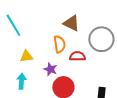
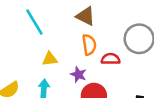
brown triangle: (71, 23) -> (86, 16), moved

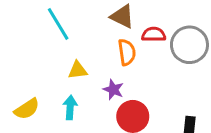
red semicircle: (111, 59) -> (154, 34), moved

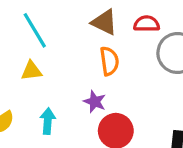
red semicircle: (154, 34) -> (147, 24), moved
yellow triangle: (78, 70) -> (31, 71), moved

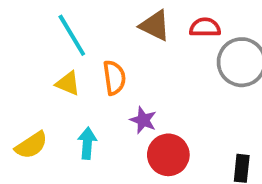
orange semicircle: (109, 61) -> (114, 78), moved
yellow triangle: (31, 71) -> (68, 83), turned 30

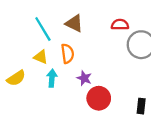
brown triangle: (155, 26) -> (74, 23), moved
cyan arrow: (87, 143) -> (52, 78), moved
yellow semicircle: (31, 145) -> (16, 78), moved

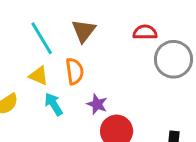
brown triangle: (74, 23) -> (84, 31), turned 42
cyan arrow: (52, 78) -> (54, 104), turned -36

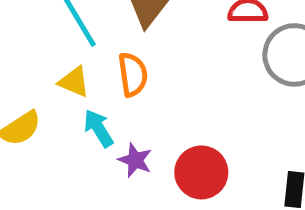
purple star: (97, 104) -> (135, 160), moved

